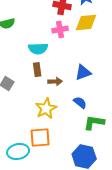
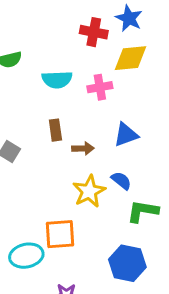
pink cross: (60, 30) -> (100, 87), moved
cyan semicircle: (38, 49) -> (57, 80), moved
yellow star: (46, 109) -> (89, 191), moved

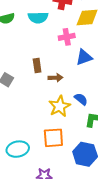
cyan semicircle: (57, 80) -> (38, 17), moved
blue triangle: (126, 135) -> (84, 57), moved
orange square: (60, 234) -> (53, 138), moved

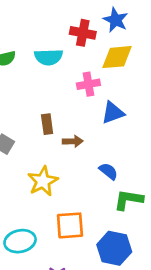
yellow star: (60, 106) -> (43, 181), moved

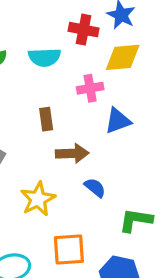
brown rectangle: (47, 124) -> (46, 119), moved
brown arrow: (73, 141) -> (72, 153), size x1.4
blue semicircle: (108, 171) -> (95, 188), moved

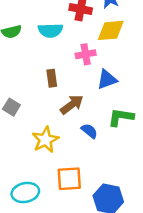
brown arrow: (72, 153) -> (72, 105), turned -35
green L-shape: (136, 220) -> (121, 117), moved

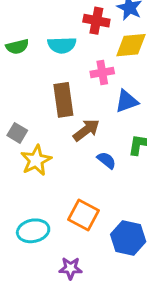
brown rectangle: (52, 78) -> (63, 100), size x1.6
yellow star: (45, 140) -> (36, 160), moved
orange square: (69, 179) -> (83, 215), turned 32

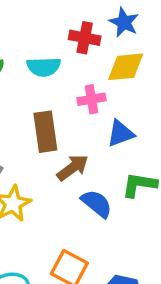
blue semicircle: (107, 160) -> (97, 204), size x1.4

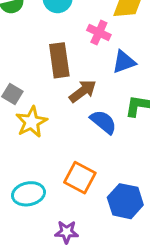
pink cross: (92, 99) -> (99, 32), turned 35

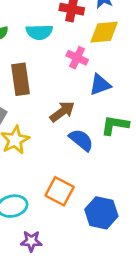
brown rectangle: (59, 60) -> (20, 79), moved
purple star: (67, 232) -> (31, 241), moved

